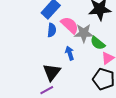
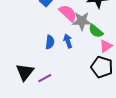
blue semicircle: (52, 30) -> (50, 42), moved
black triangle: (52, 72) -> (25, 72), moved

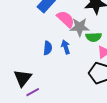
green semicircle: (96, 31) -> (94, 37), turned -42
purple line: (45, 78) -> (33, 92), moved

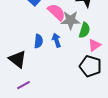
green semicircle: (94, 37) -> (84, 30), turned -70
black triangle: (23, 78) -> (17, 59), moved, turned -30

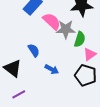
blue arrow: (56, 40) -> (52, 69), moved, turned 136
blue semicircle: (38, 41) -> (34, 50), turned -40

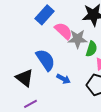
blue semicircle: (34, 50) -> (45, 60), size x1.6

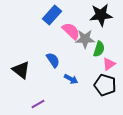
blue semicircle: (45, 60) -> (53, 60), size x0.7
black triangle: (24, 78) -> (21, 70), moved

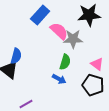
green semicircle: (99, 49) -> (65, 62), moved
blue semicircle: (53, 60) -> (16, 56), moved, turned 49
pink triangle: (109, 64) -> (97, 64), turned -48

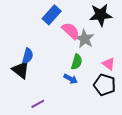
gray star: (73, 39) -> (85, 39), turned 30

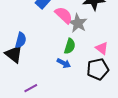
black pentagon: (105, 85) -> (98, 69), turned -30

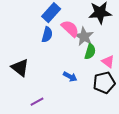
blue semicircle: (21, 40) -> (47, 35), moved
green semicircle: (70, 46) -> (90, 52), moved

